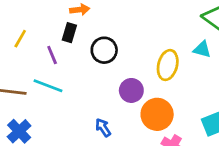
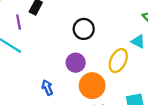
black circle: (104, 50) -> (84, 29), moved
yellow ellipse: (168, 65) -> (118, 61), moved

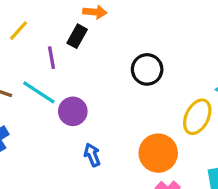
purple circle: (76, 63) -> (73, 111), moved

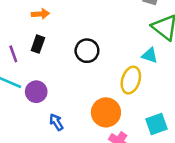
black rectangle: (77, 36) -> (38, 44), moved

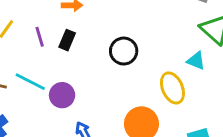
purple line: (13, 54) -> (40, 37), moved
yellow ellipse: (131, 80) -> (172, 88), turned -44

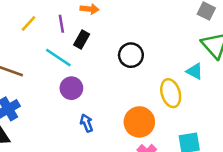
purple line: (40, 37) -> (61, 24), moved
cyan line: (30, 82) -> (58, 58), moved

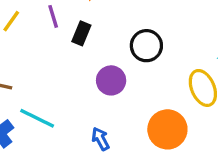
cyan line: (58, 58) -> (37, 118), moved
purple circle: (71, 88) -> (111, 80), moved

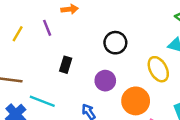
black rectangle: (81, 33) -> (66, 65), moved
purple circle: (111, 80) -> (105, 81), moved

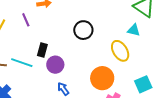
purple circle: (105, 81) -> (55, 65), moved
cyan line: (42, 101) -> (22, 63), moved

